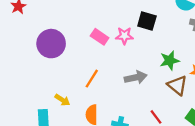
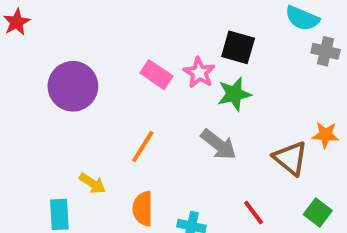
pink star: (124, 36) -> (199, 73), turned 30
green star: (170, 60) -> (234, 94), moved
gray arrow: (136, 77) -> (219, 145), turned 50

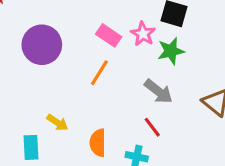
orange line: (143, 146) -> (99, 73), moved
red line: (254, 213) -> (152, 127), moved

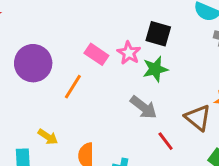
orange line: (99, 73) -> (73, 87), moved
red line: (152, 127) -> (166, 141), moved

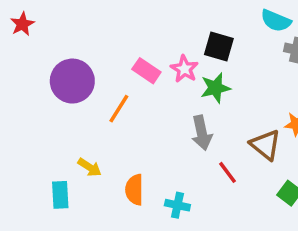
gray arrow: (143, 107) -> (202, 133), turned 40

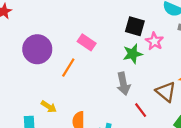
pink star: (184, 69) -> (154, 41), moved

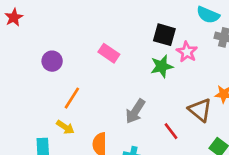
purple circle: (37, 49) -> (52, 61), size x0.6
orange line: (68, 68) -> (72, 98), moved
gray arrow: (123, 84) -> (135, 111), moved, turned 45

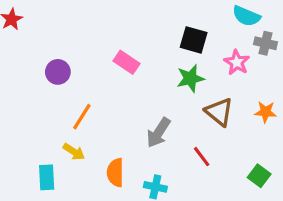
pink star: (187, 52) -> (237, 62), moved
brown triangle: (200, 110) -> (219, 112), moved

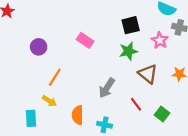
black square: (194, 40) -> (131, 25), turned -30
green square: (259, 176) -> (162, 114), moved

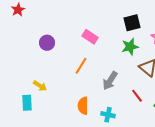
orange line: (55, 77) -> (81, 66), moved
yellow arrow: (49, 101) -> (40, 86), moved
cyan rectangle: (31, 118) -> (27, 103), moved

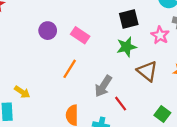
purple circle: (47, 43) -> (48, 31), moved
red line: (137, 96) -> (121, 104), moved

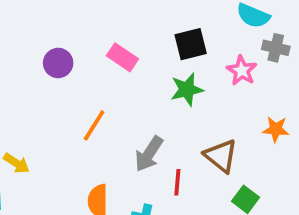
pink rectangle: (80, 35) -> (122, 57), moved
brown triangle: (147, 71) -> (221, 156), moved
red line: (121, 104) -> (177, 182), turned 42

